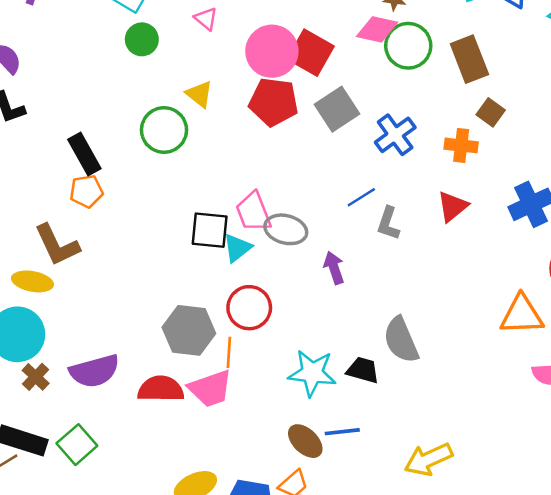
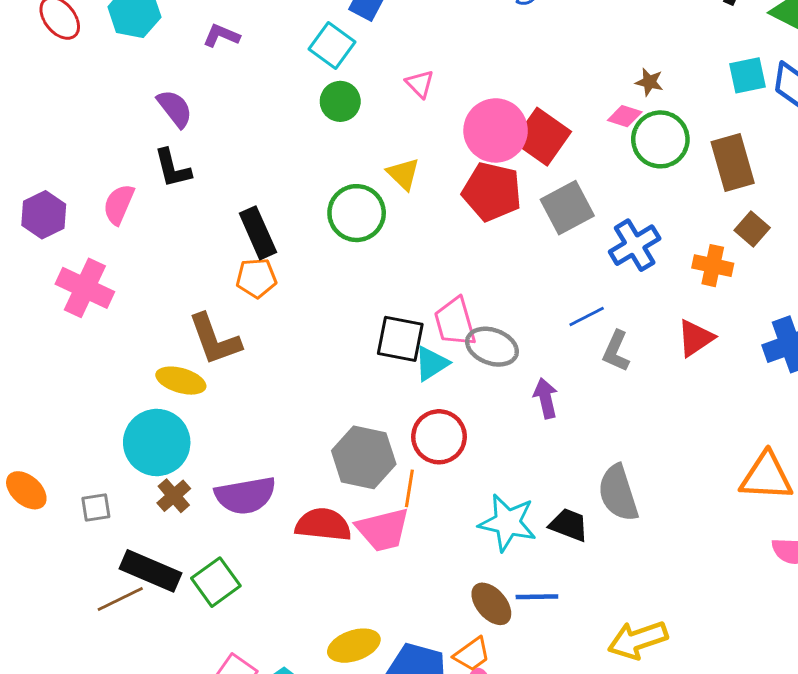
pink diamond: (377, 29) -> (625, 116), size x0.7

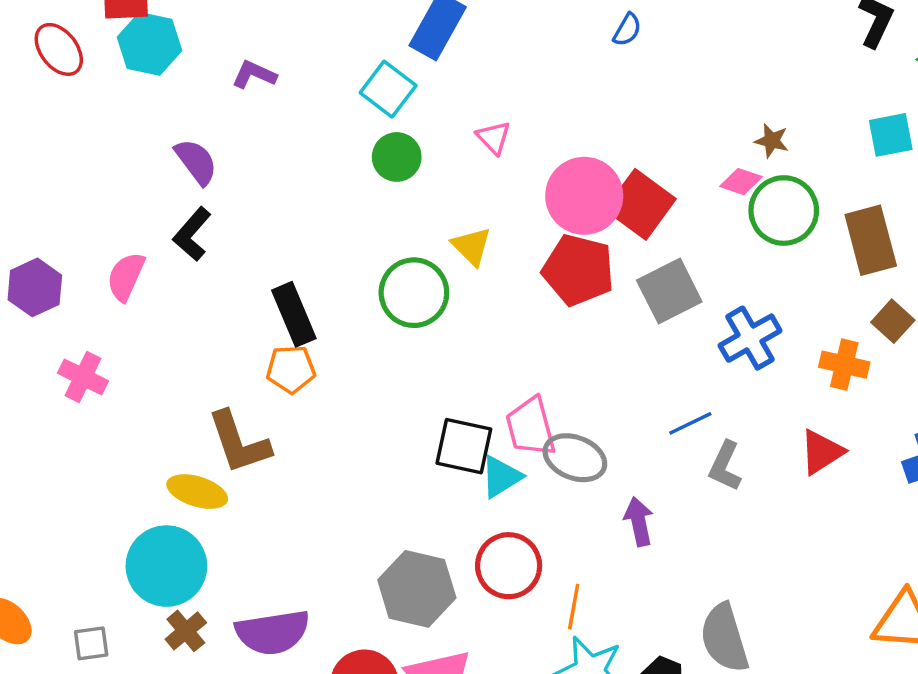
black L-shape: (173, 168) -> (192, 234), turned 54
pink cross: (85, 288) -> (83, 377), size x0.7
orange line: (409, 488) -> (574, 607), moved

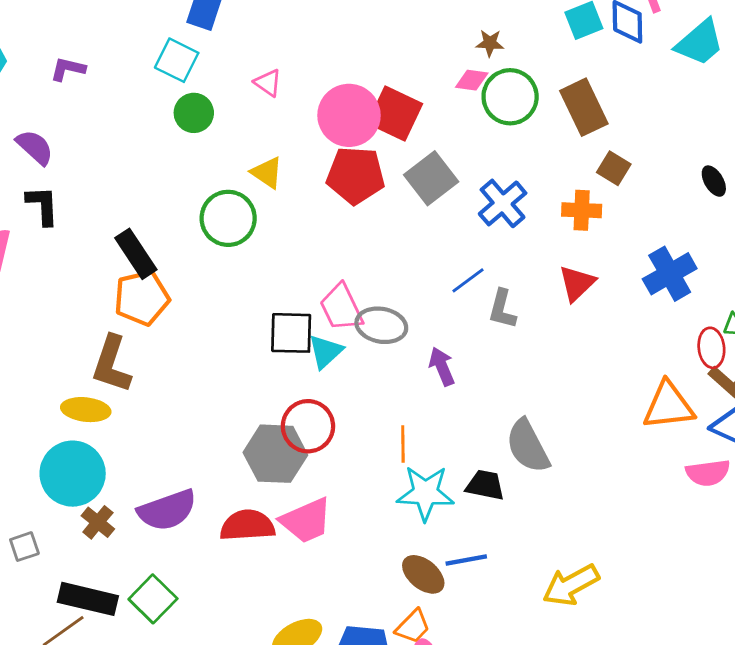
black L-shape: (192, 234) -> (43, 205), turned 147
orange pentagon: (291, 369) -> (142, 298), size x1.4
brown L-shape: (239, 442) -> (112, 364), turned 48
red circle: (509, 566) -> (308, 426), moved

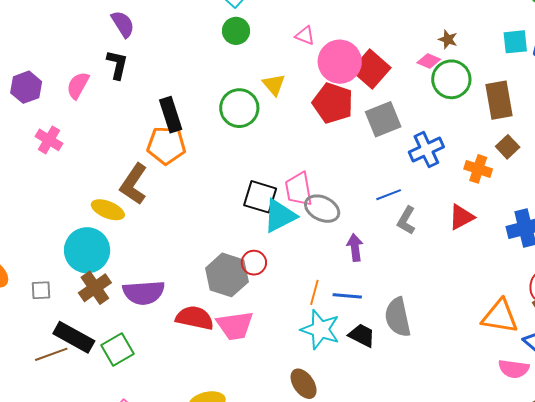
pink triangle: (268, 83) -> (305, 36), moved, turned -30
cyan triangle: (326, 352) -> (280, 216), size x1.4
red circle: (308, 426) -> (254, 263), size x0.7
brown cross: (98, 522) -> (95, 288), size x1.4
blue line: (466, 560) -> (347, 296), moved

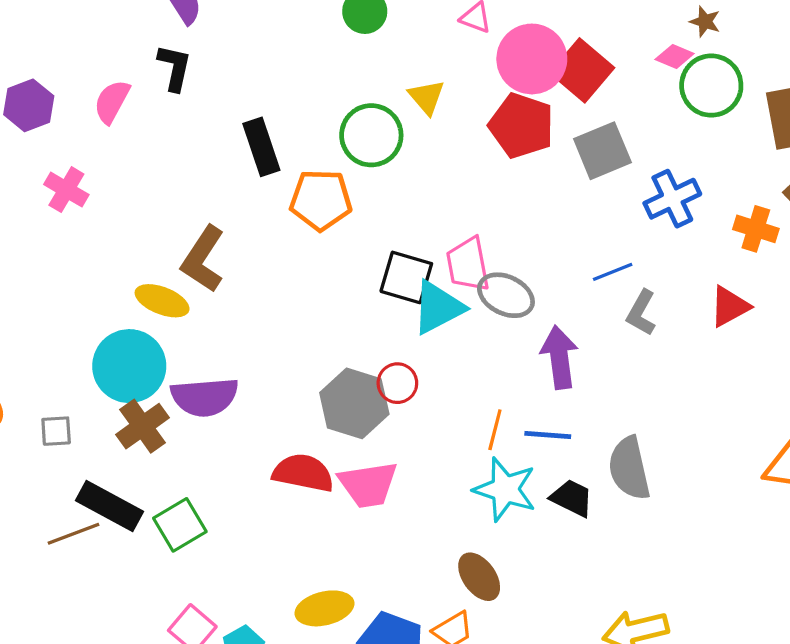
orange pentagon: (166, 145) -> (321, 200), moved
purple arrow: (355, 248) -> (559, 357), size x1.4
purple semicircle: (144, 293) -> (205, 397), moved

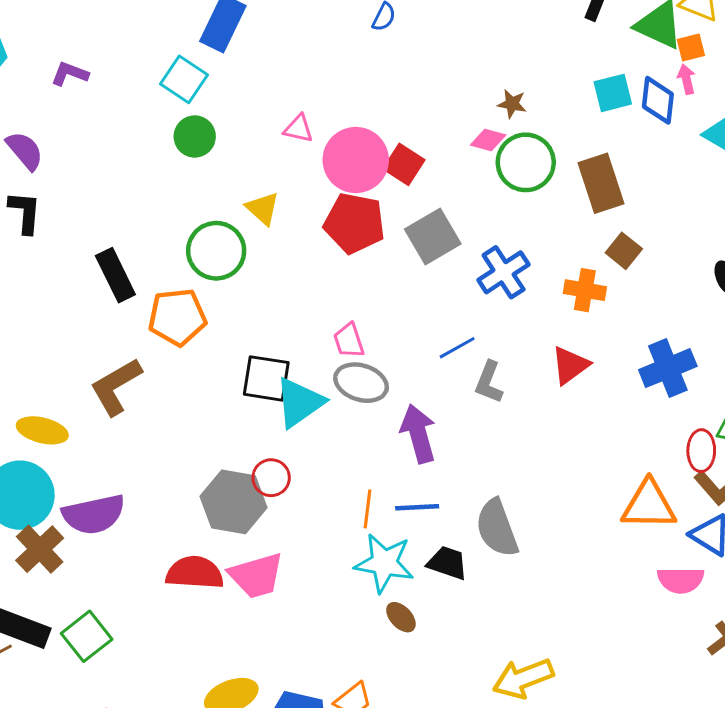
red square: (582, 70) -> (404, 164), size x0.7
brown L-shape: (203, 259) -> (116, 386), moved, turned 34
pink trapezoid: (468, 264) -> (349, 341), moved, size x0.7
brown ellipse: (479, 577) -> (401, 617), moved, size x0.7

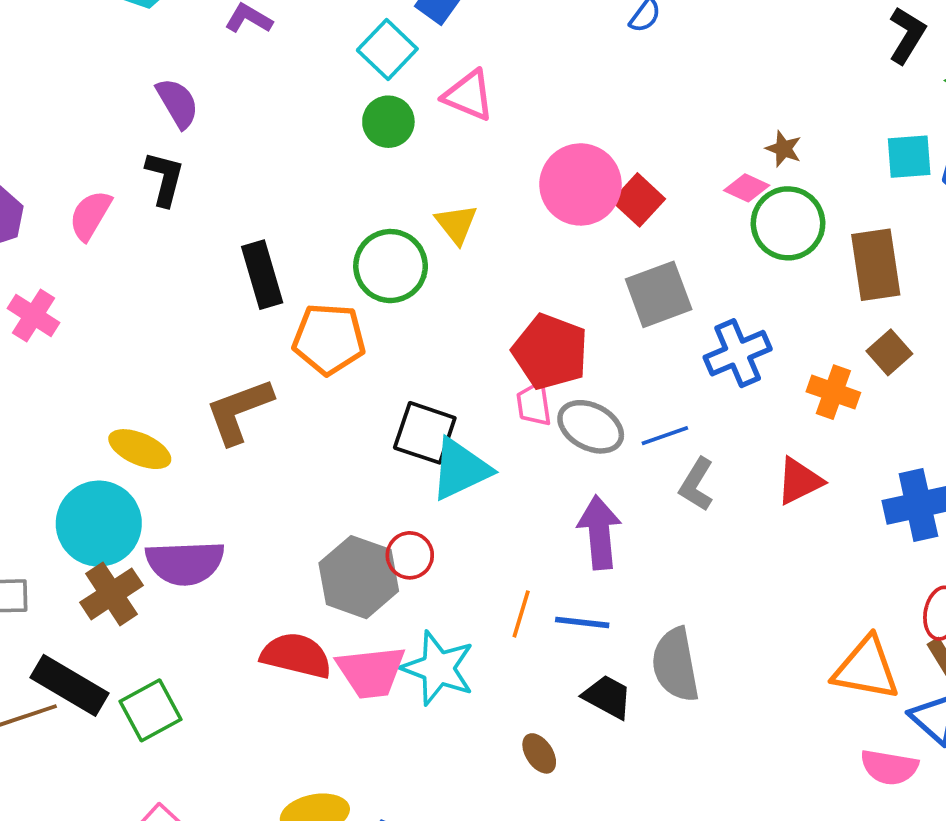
pink triangle: (298, 129) -> (469, 95), moved, size x1.4
red pentagon: (354, 223) -> (550, 352), moved
gray ellipse: (361, 383) -> (591, 427), moved
cyan star: (384, 563) -> (438, 668), moved

